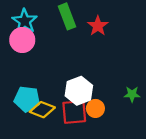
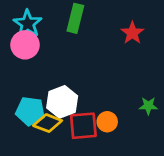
green rectangle: (67, 16) -> (75, 18), turned 35
red star: (98, 26) -> (132, 33), moved
white hexagon: (79, 91) -> (62, 102), moved

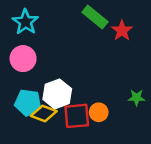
green rectangle: (75, 18) -> (95, 17), moved, turned -65
pink circle: (25, 45) -> (23, 59), moved

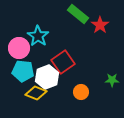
cyan star: (25, 22) -> (38, 36), moved
cyan pentagon: (28, 103) -> (23, 71), moved
red square: (77, 116) -> (63, 62), moved, turned -30

